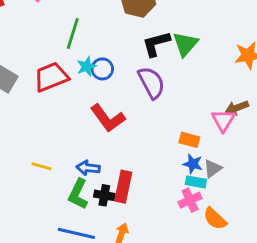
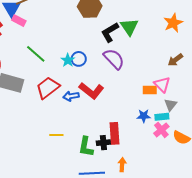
green line: (73, 33) -> (36, 54), moved, turned -50
red trapezoid: (51, 77) -> (48, 88), moved
pink triangle: (223, 120) -> (162, 85), moved
blue star: (193, 164) -> (144, 116), moved
blue arrow: (88, 168) -> (71, 96), moved

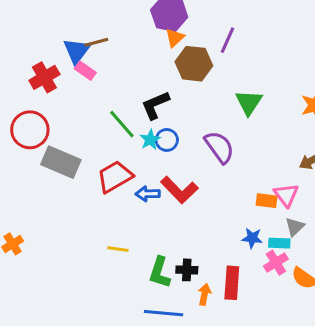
black L-shape: (110, 32) -> (155, 105), moved
green line: (36, 54) -> (122, 124), moved
red rectangle: (114, 133) -> (232, 283), moved
orange arrow: (122, 165) -> (204, 294), moved

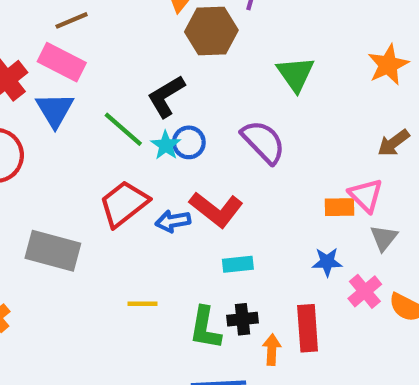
blue triangle: (77, 51) -> (55, 110), moved
pink rectangle: (85, 71) -> (62, 62), size x1.5
gray rectangle: (61, 162) -> (53, 251), moved
cyan rectangle: (279, 243) -> (238, 264), moved

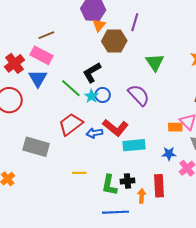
cyan rectangle: (238, 264) -> (134, 145), moved, size x1.5

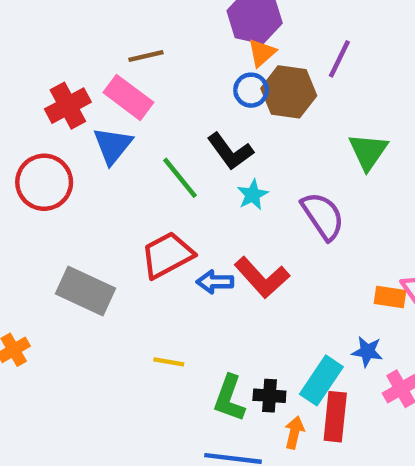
black L-shape: (92, 72) -> (230, 151), turned -105
blue circle: (103, 95) -> (251, 90), moved
cyan star: (91, 96) -> (253, 195), moved
cyan rectangle: (134, 145) -> (321, 380), moved, turned -60

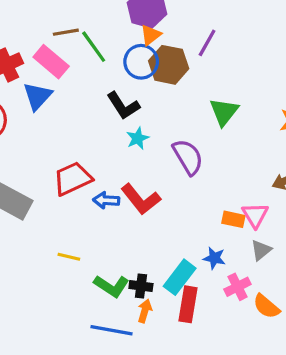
blue circle: (251, 90) -> (141, 62), size x1.4
green line: (180, 178) -> (94, 47), moved
green L-shape: (229, 398) -> (111, 286), turned -80
orange arrow: (294, 432) -> (145, 311), moved

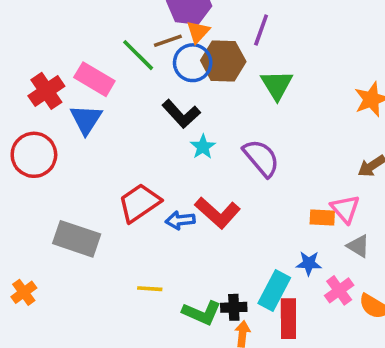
brown line: (66, 32) -> (168, 41), moved
green triangle: (224, 112) -> (277, 85), moved
gray triangle: (261, 250) -> (358, 246), turned -40

